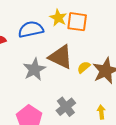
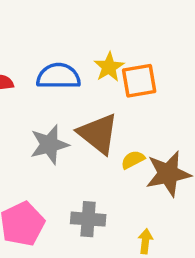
orange square: (77, 22) -> (139, 81), turned -30
gray cross: (66, 107) -> (88, 219), turned 30

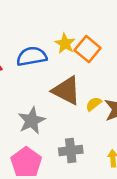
orange square: (139, 81) -> (88, 49), turned -30
gray star: (49, 145) -> (32, 121), moved

